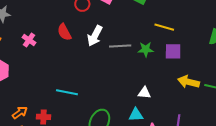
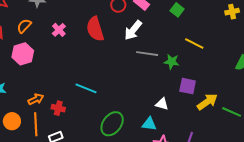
red semicircle: (64, 32) -> (95, 29), size x1.4
white arrow: (95, 36) -> (133, 30), moved
purple square: (173, 51) -> (188, 86), moved
yellow arrow: (188, 82) -> (207, 102), turned 120

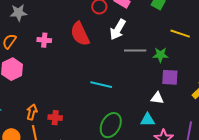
pink cross: (59, 30) -> (44, 40), turned -32
purple square: (188, 86) -> (170, 77), moved
cyan line: (86, 88) -> (101, 85), moved
orange arrow: (36, 99) -> (32, 112), turned -42

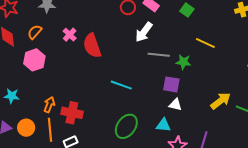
red semicircle: (80, 34) -> (92, 46), moved
pink cross: (44, 40) -> (70, 35), turned 32
purple square: (170, 77) -> (171, 84), moved
red cross: (55, 118) -> (72, 113), size x1.5

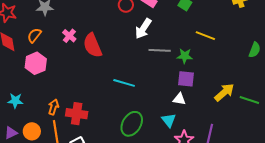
purple square: (171, 84) -> (186, 79), moved
cyan triangle: (163, 125) -> (169, 120), turned 49

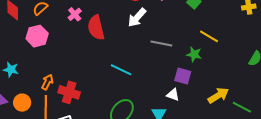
white arrow: (143, 29) -> (137, 18), moved
green star: (185, 56) -> (194, 54), moved

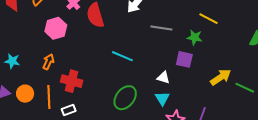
pink hexagon: (37, 36) -> (56, 28), moved
orange arrow: (47, 82) -> (48, 62), moved
white triangle: (173, 95) -> (163, 77), moved

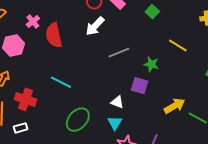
yellow line: (209, 19) -> (178, 46), moved
gray line: (161, 28) -> (119, 53), turned -35
cyan line: (122, 56) -> (61, 82), moved

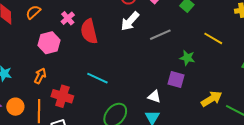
gray line: (119, 53) -> (160, 35), moved

